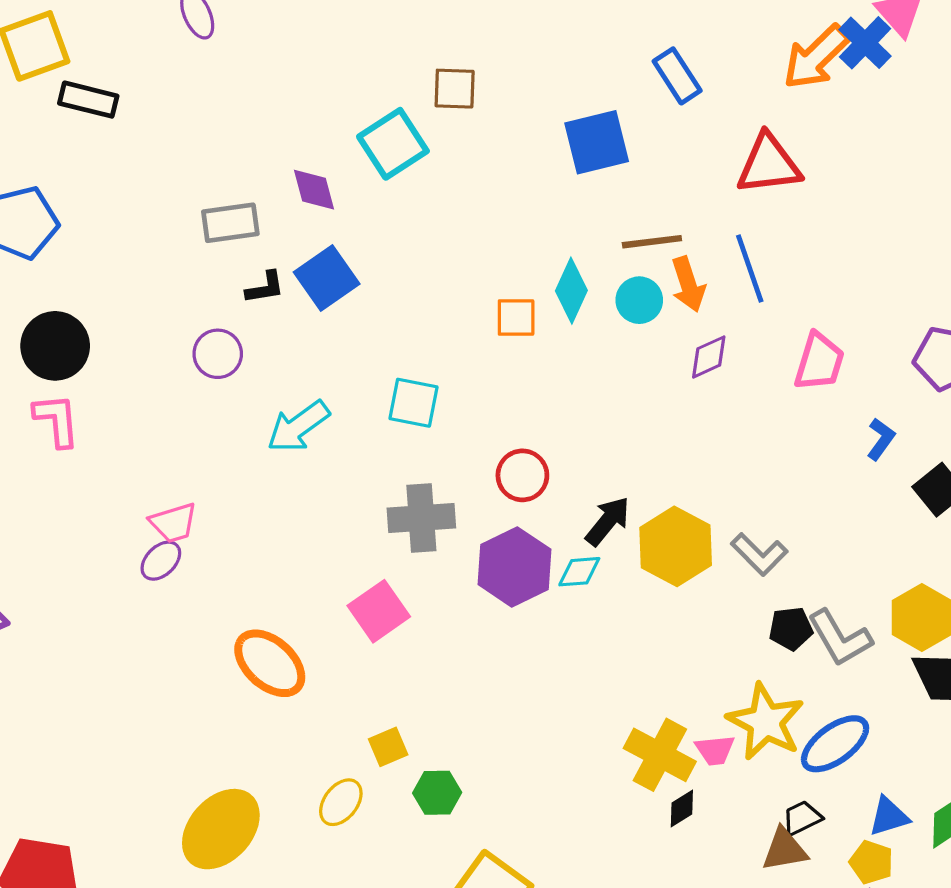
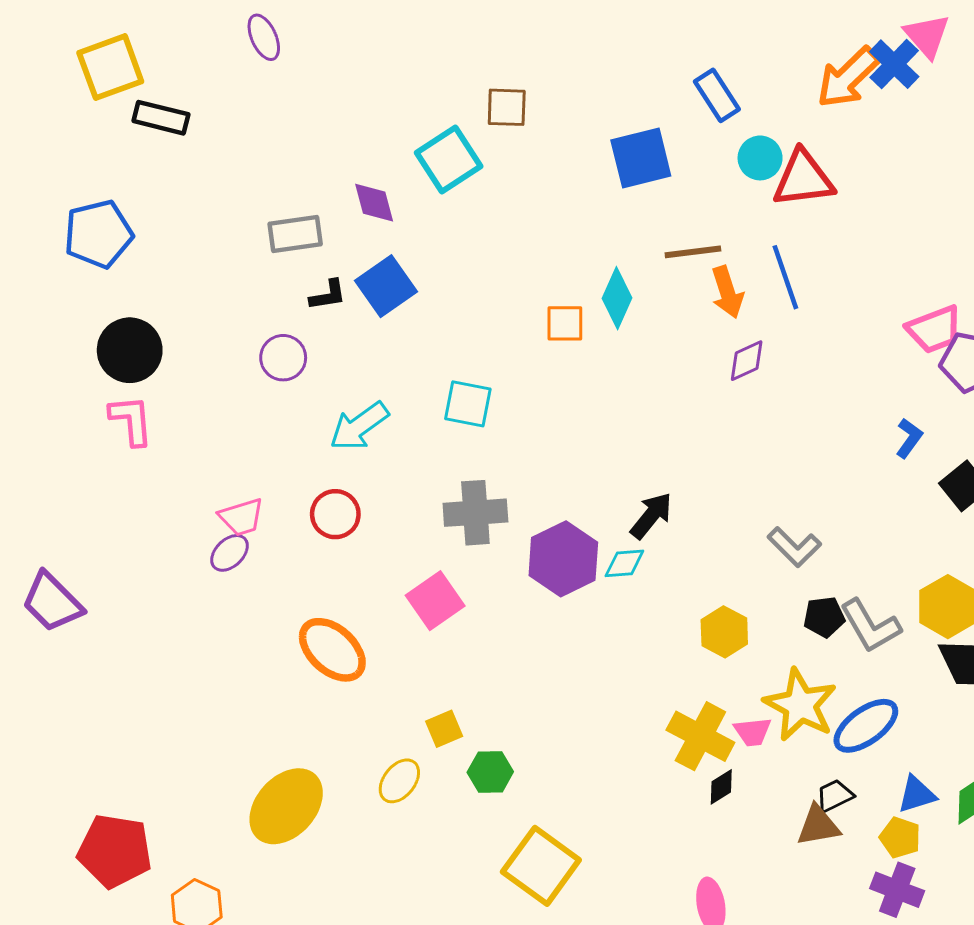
cyan circle: (639, 300) -> (760, 158), moved
pink trapezoid: (819, 362) -> (934, 329), moved, turned 52
red circle: (522, 475) -> (335, 514), moved
yellow hexagon: (676, 546) -> (724, 632), moved, size x0.7

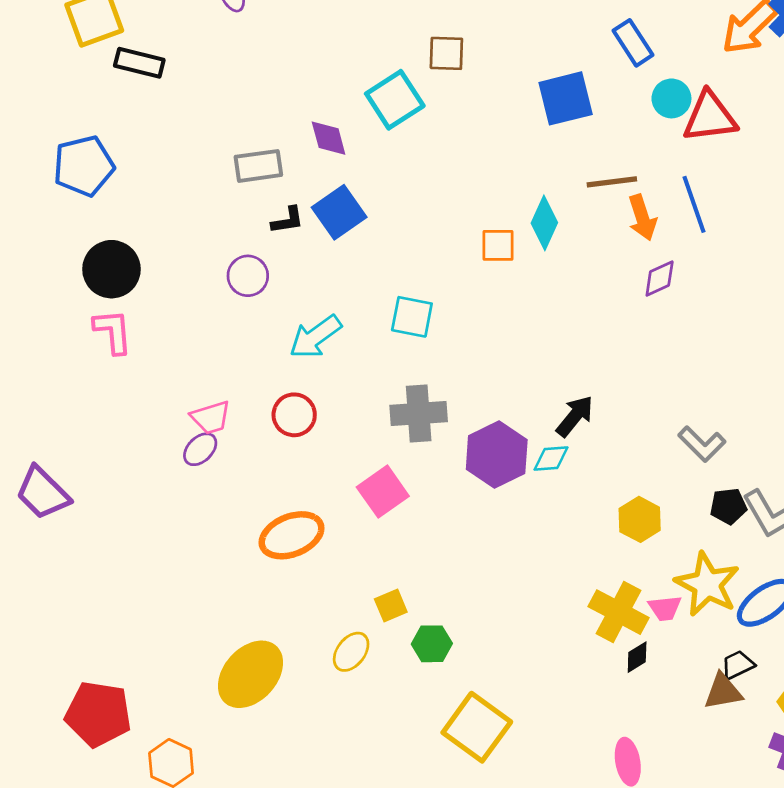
orange ellipse: (332, 650) -> (292, 535), turned -64

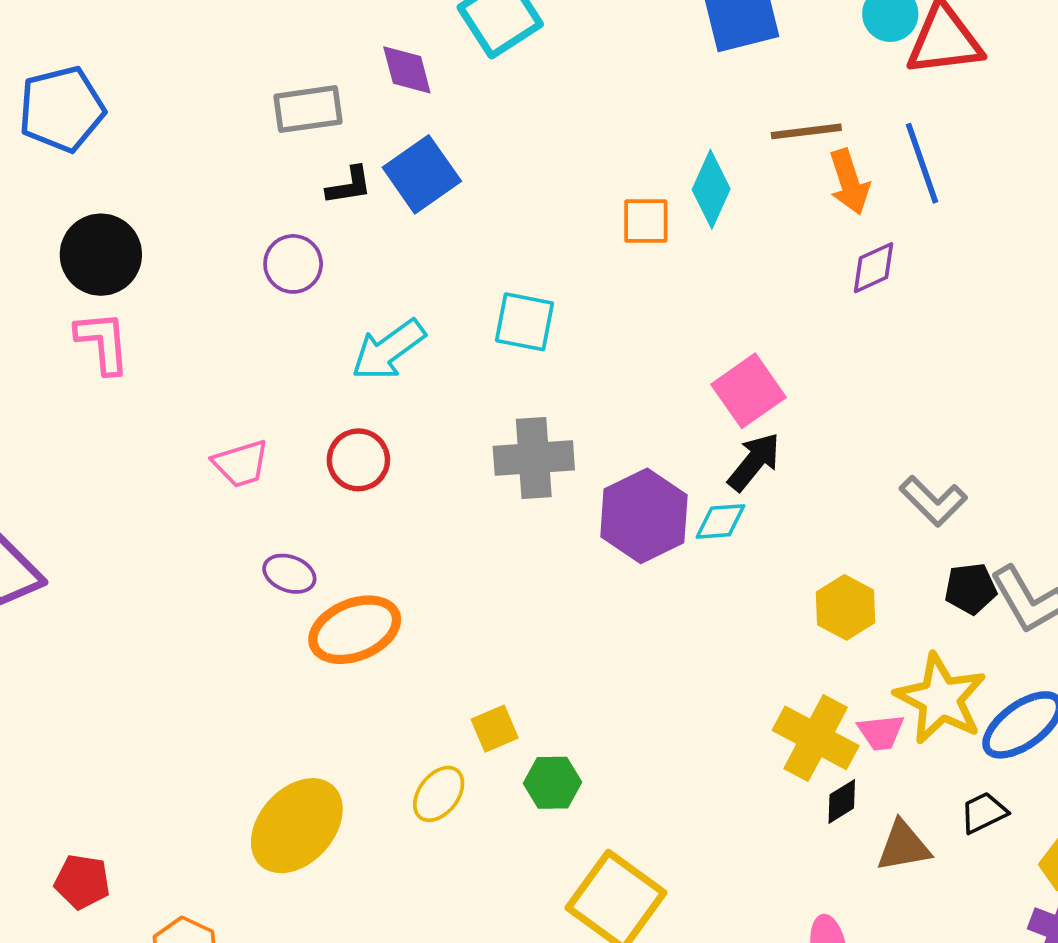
purple ellipse: (200, 449) -> (289, 574), moved, turned 64
pink square: (383, 492) -> (748, 391), moved
brown triangle: (723, 691) -> (903, 846), moved
red pentagon: (98, 714) -> (82, 882), size x0.6

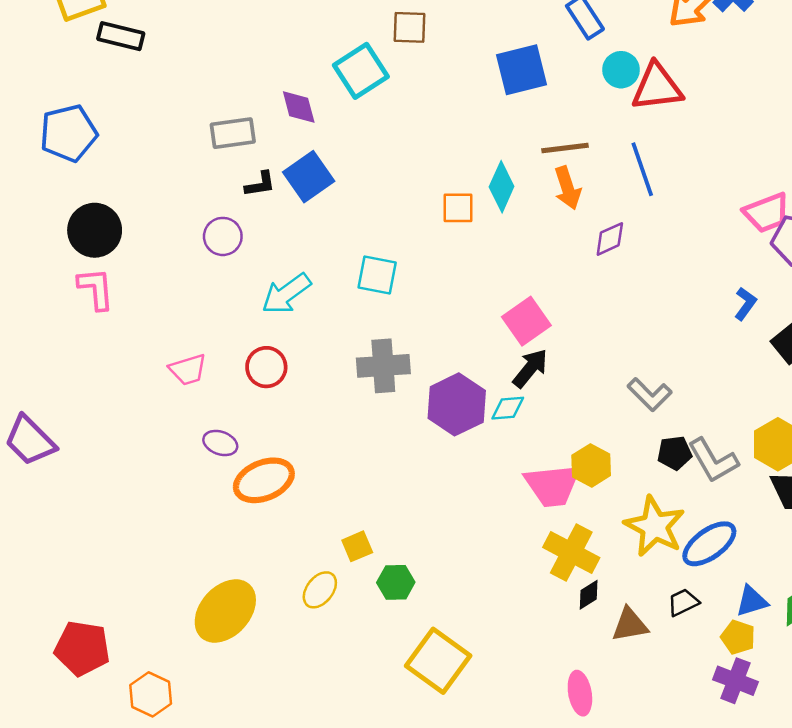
orange arrow: (849, 182) -> (567, 188), moved
pink trapezoid: (881, 732) -> (553, 485), moved, size x1.8
red pentagon: (82, 882) -> (82, 648), size x1.5

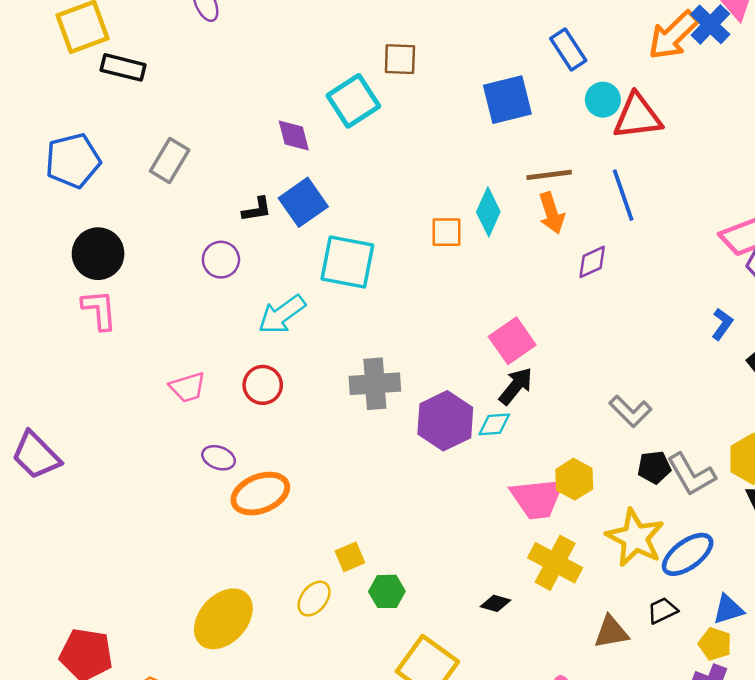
gray rectangle: (233, 133) -> (170, 161), moved, turned -51
cyan square: (377, 275) -> (347, 262), moved, size x1.4
black diamond: (589, 595) -> (495, 603), moved, turned 48

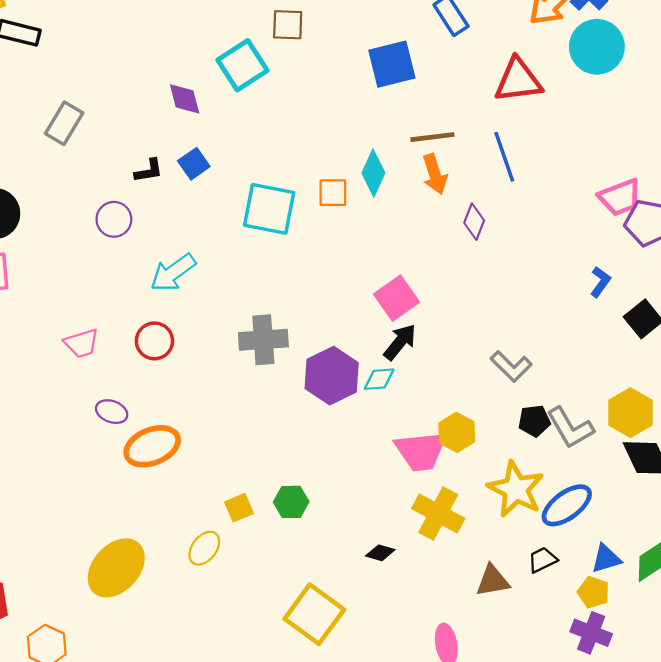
cyan circle: (603, 100) -> (597, 47), moved, size x1.6
blue square: (303, 202) -> (194, 164), size x0.7
cyan square: (347, 262) -> (269, 209), moved
purple diamond: (592, 262) -> (474, 222), turned -44
green hexagon: (387, 591) -> (291, 502), moved

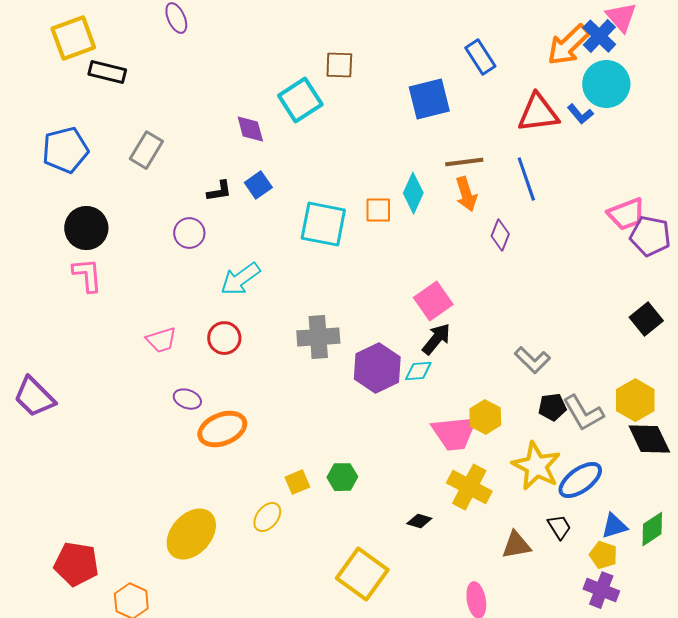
blue L-shape: (600, 282) -> (580, 114), moved, turned 104
black trapezoid: (542, 560) -> (559, 527), turned 84

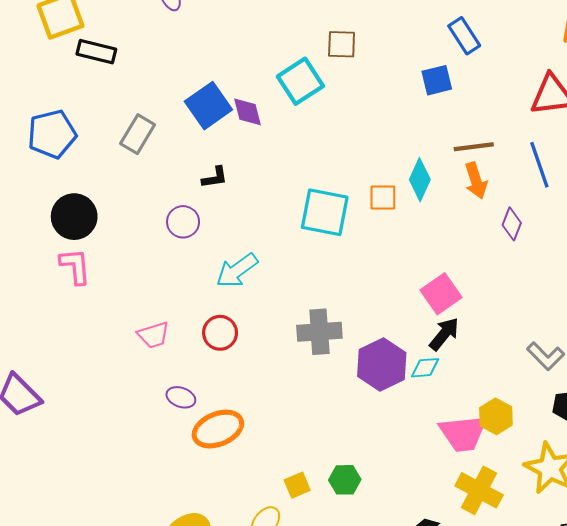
blue rectangle: (480, 57) -> (464, 36), moved
blue square: (429, 99) -> (437, 80), size x0.7
blue square: (258, 185) -> (208, 106), moved, size x1.6

